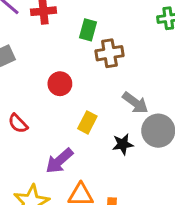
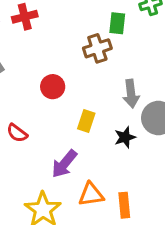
green rectangle: (88, 30) -> (117, 23), moved
gray arrow: (135, 103) -> (131, 94), turned 56

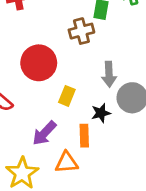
red circle: (53, 87) -> (39, 63), size x1.6
orange rectangle: (124, 205) -> (84, 136), moved

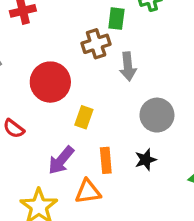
gray arrow: (109, 74) -> (128, 66), moved
black star: (101, 113) -> (146, 160), moved

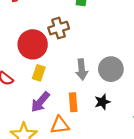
brown cross: (96, 44) -> (59, 28), moved
gray arrow: (128, 66) -> (82, 69), moved
yellow rectangle: (84, 117) -> (39, 73), moved

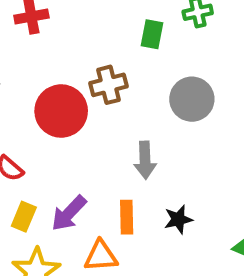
gray circle: (111, 69) -> (192, 99), moved
yellow rectangle: (39, 73) -> (24, 217), moved

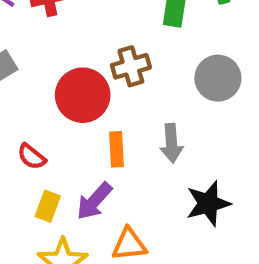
orange rectangle: (127, 217) -> (116, 149), moved
black star: (178, 219) -> (208, 203), size x1.5

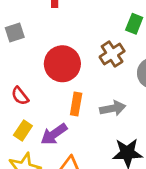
brown cross: (131, 66) -> (112, 54), moved, turned -30
gray arrow: (172, 143) -> (113, 108), turned -110

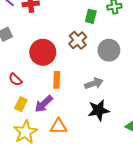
gray arrow: (113, 108) -> (94, 83), moved

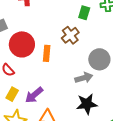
gray circle: (109, 50) -> (99, 59), moved
red circle: (43, 52) -> (22, 44), moved
orange rectangle: (57, 80) -> (47, 53), moved

